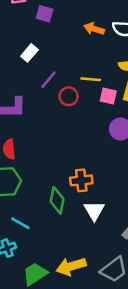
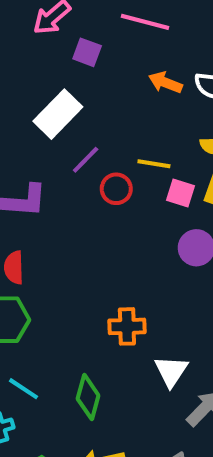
white rectangle: (29, 53) -> (58, 114), size x1.6
green diamond: (57, 200) -> (88, 397), moved
white triangle: (94, 211) -> (171, 371), moved

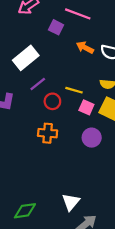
purple square: (87, 52) -> (56, 27), moved
orange cross: (127, 326) -> (48, 133), moved
green diamond: (88, 397) -> (25, 211), turned 60

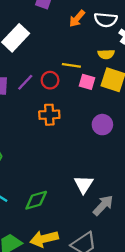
orange arrow: (85, 48) -> (77, 19), turned -70
purple line: (38, 84) -> (25, 82), moved
purple circle: (92, 138) -> (102, 125), moved

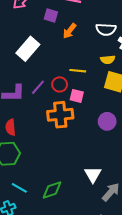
orange arrow: (77, 19) -> (70, 31), moved
pink square: (87, 82) -> (77, 96), moved
orange cross: (49, 115) -> (60, 115), size x1.4

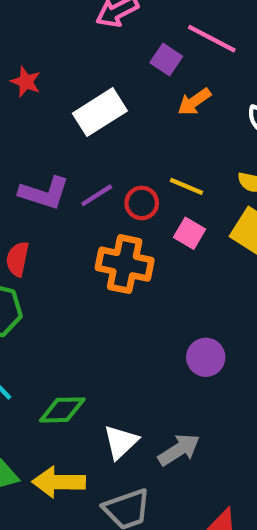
pink square: (77, 96) -> (189, 233), moved
purple circle: (107, 121) -> (206, 357), moved
white triangle: (93, 174) -> (121, 442), moved

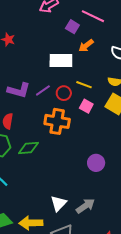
white rectangle: (100, 112) -> (61, 60), moved, turned 35
green diamond: (62, 410) -> (28, 148), moved

